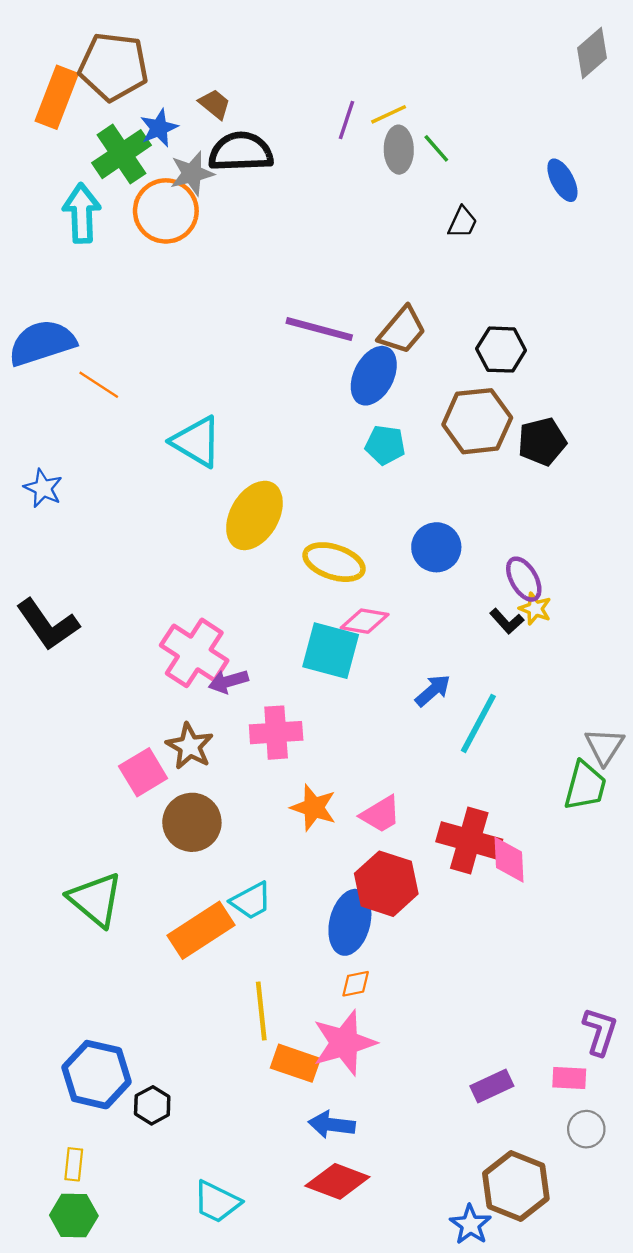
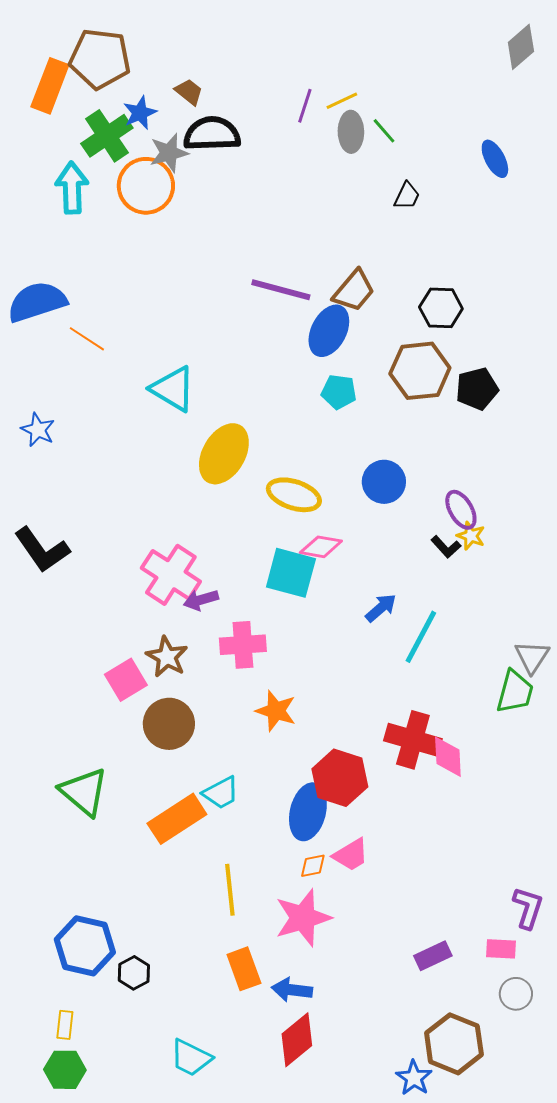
pink trapezoid: (381, 814) -> (351, 855), moved
orange rectangle: (295, 1063) -> (244, 969), moved, turned 51
red diamond: (337, 1181) -> (297, 1040), turned -60

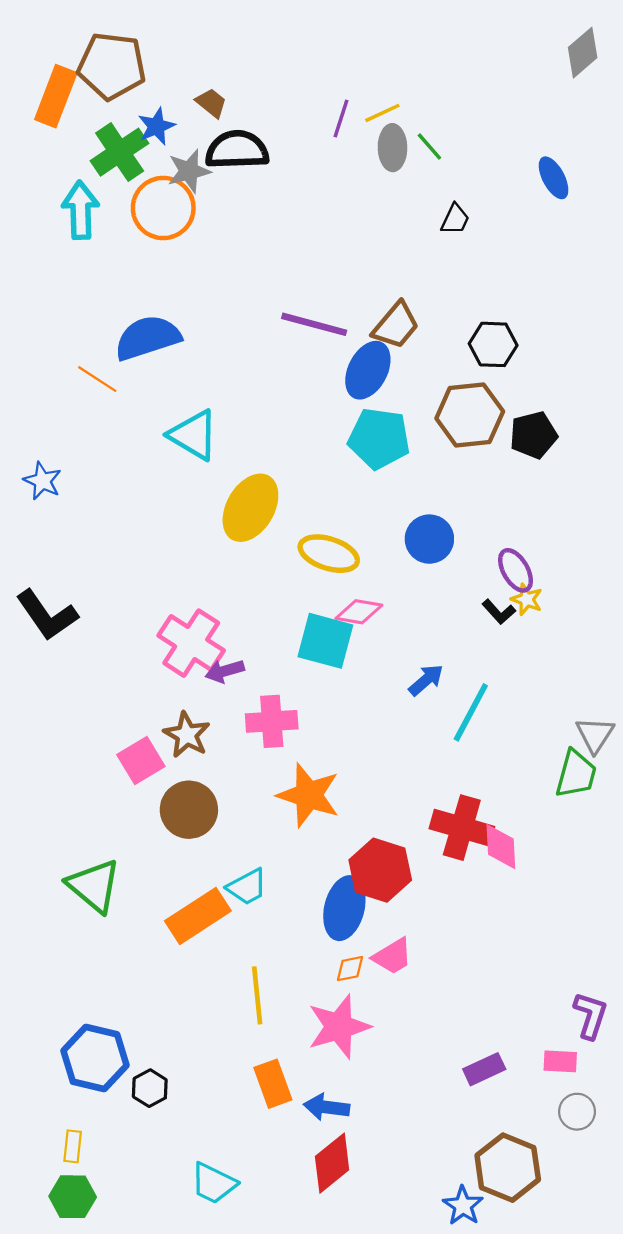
blue semicircle: (37, 302) -> (148, 338), moved
cyan pentagon: (339, 392) -> (379, 438), size x1.6
orange star: (276, 711) -> (309, 795), size x1.4

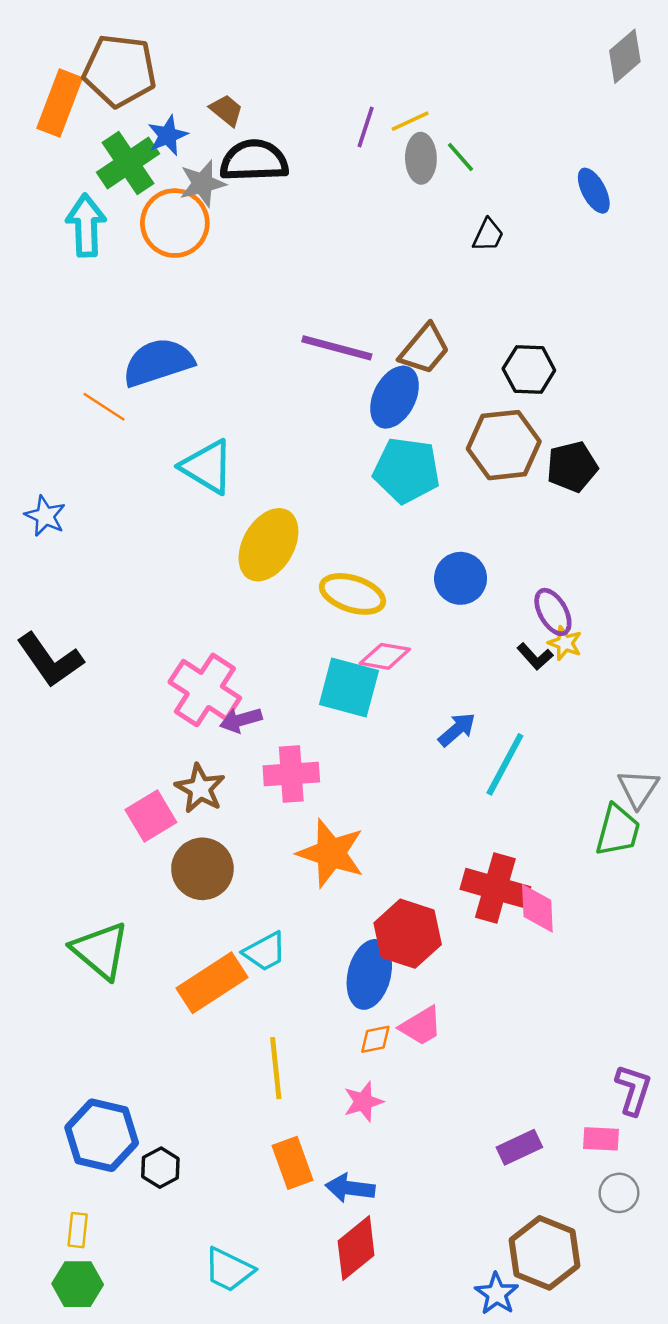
pink star: (339, 1027) -> (363, 1102), size x0.6

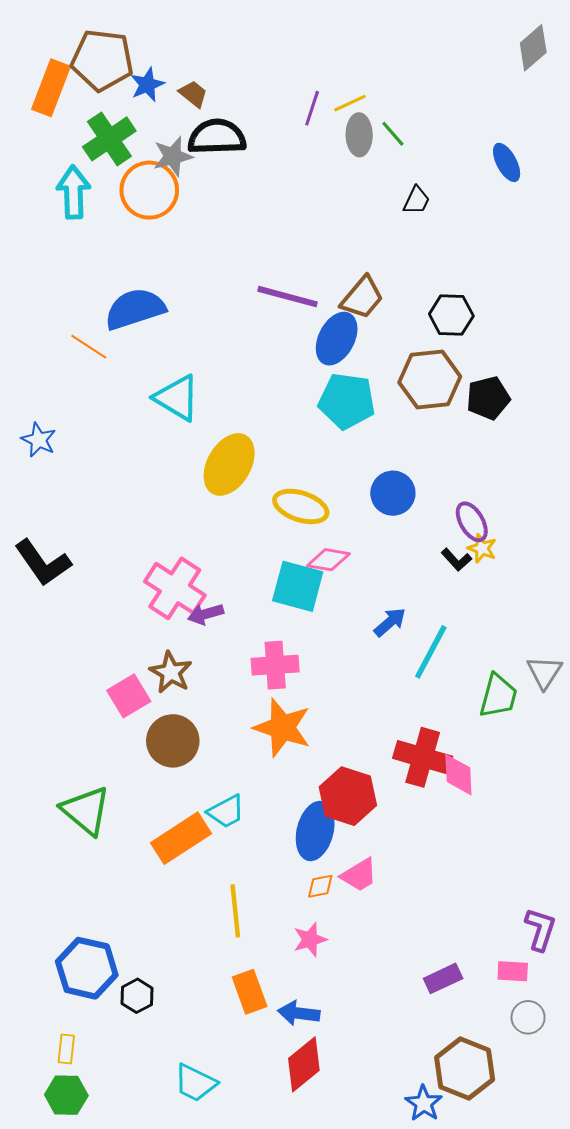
blue star: (168, 135) -> (147, 85), moved
pink cross: (291, 774) -> (275, 665), moved
green trapezoid: (618, 830) -> (498, 696), moved

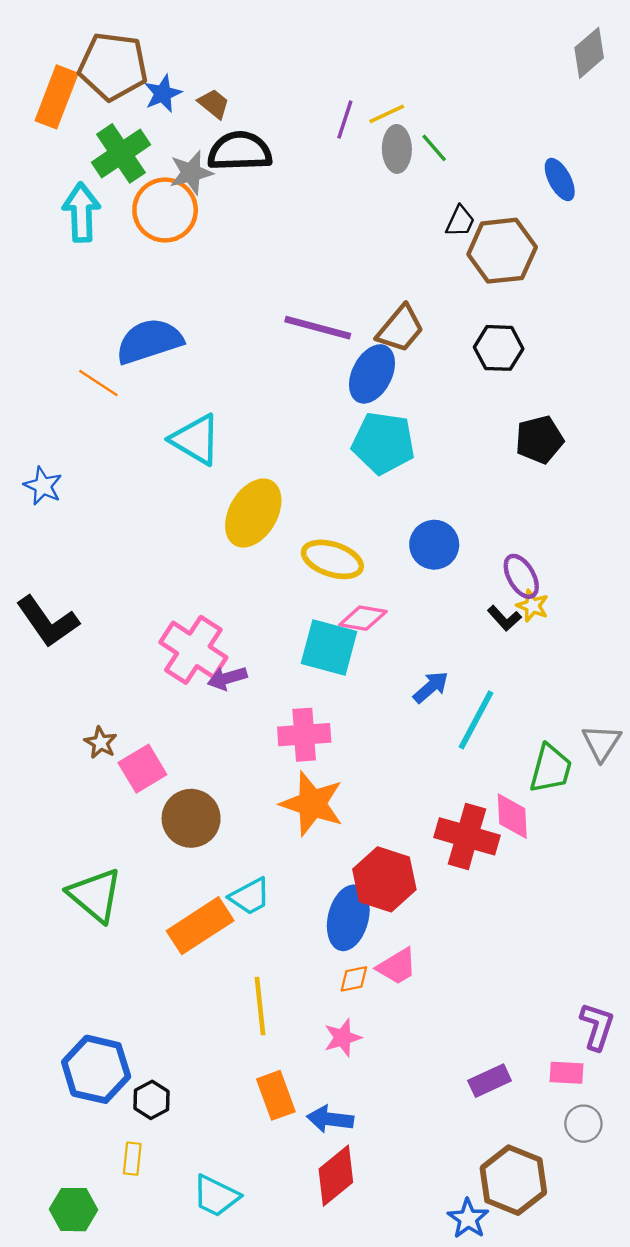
brown hexagon: (430, 379) -> (502, 251), moved
brown star: (171, 672) -> (101, 743), moved, size x0.7
pink diamond: (458, 775) -> (512, 816), moved
yellow rectangle: (66, 1049) -> (132, 1159), moved

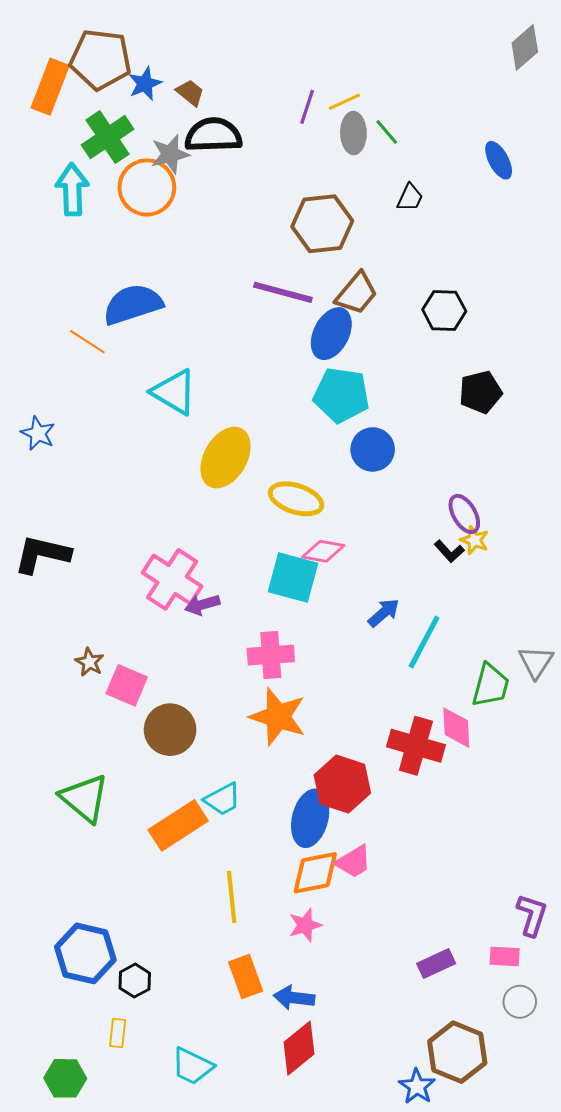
brown hexagon: (502, 251) -> (322, 224), moved
blue circle: (434, 545) -> (373, 449), moved
black L-shape: (47, 622) -> (42, 554), turned 138
pink square: (142, 769) -> (127, 685), turned -36
orange diamond: (354, 979) -> (315, 873), size x1.8

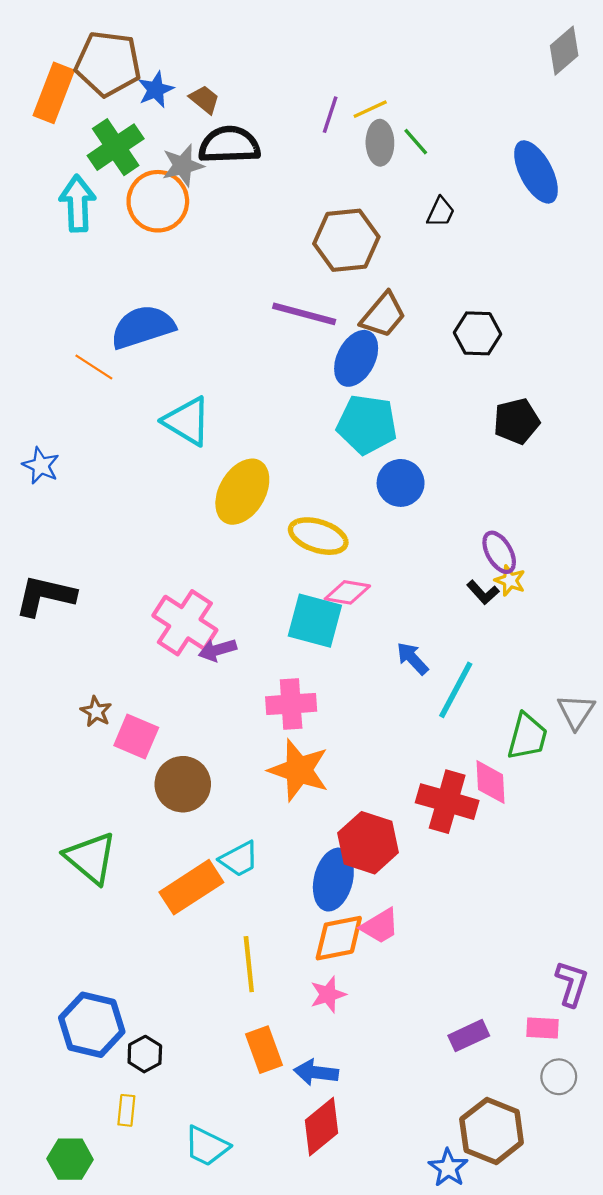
blue ellipse: (499, 160) -> (536, 172), size x1.5
blue arrow: (384, 613) -> (412, 659), turned -92

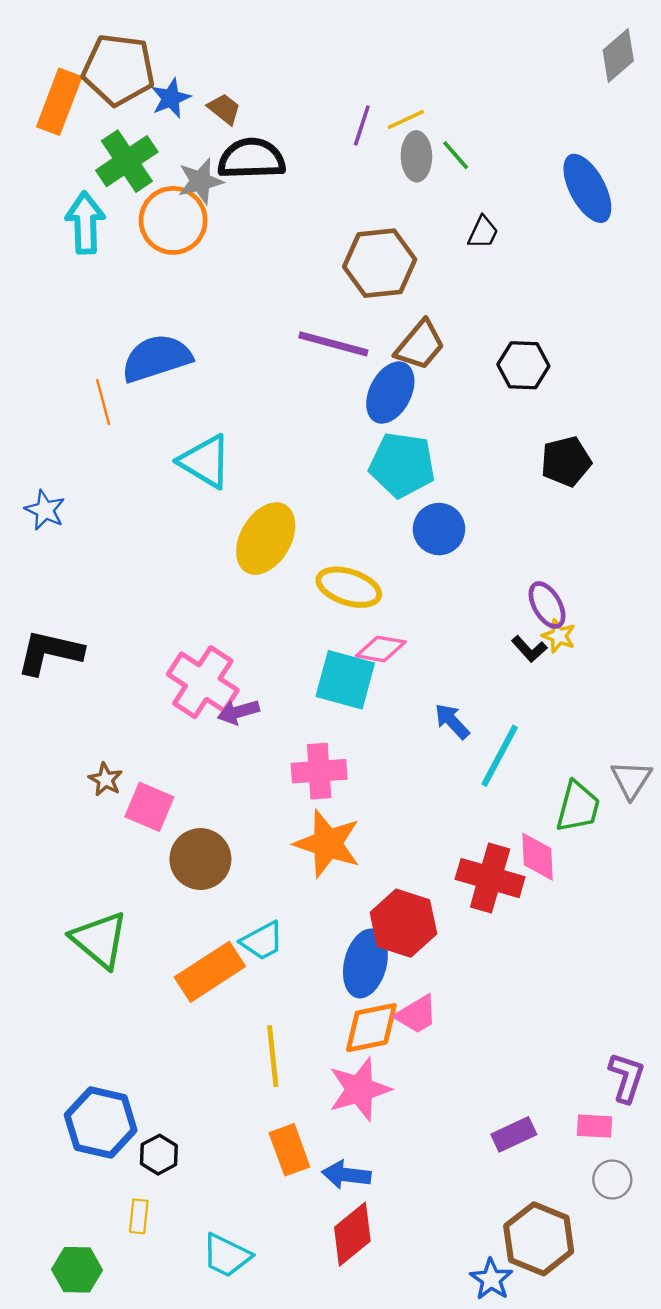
orange line: (94, 367) -> (103, 402), turned 42
pink star: (328, 994) -> (359, 1089), size x1.6

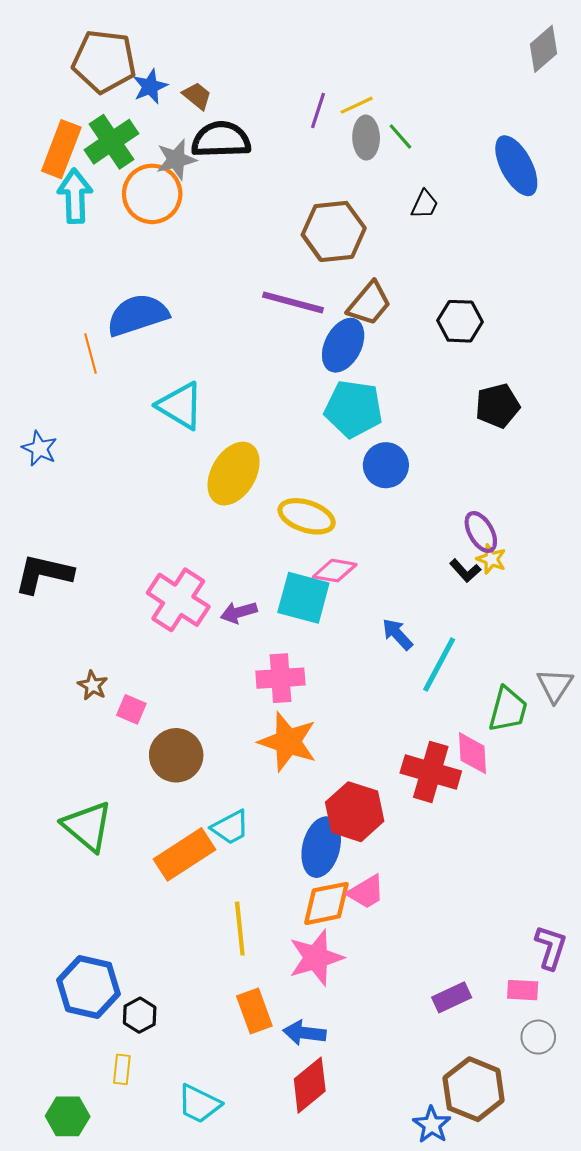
orange rectangle: (59, 102) -> (61, 149), moved
purple arrow: (238, 712) -> (239, 612), moved
pink square: (149, 807) -> (131, 709), size x0.7

